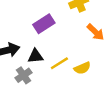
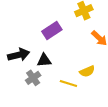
yellow line: (59, 63) -> (68, 83), moved, turned 49

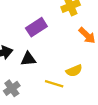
gray cross: (33, 78) -> (12, 88), moved

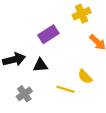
yellow semicircle: (74, 71) -> (85, 77), turned 70

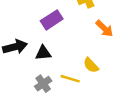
gray cross: (24, 94) -> (43, 84), moved

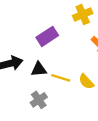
yellow line: (70, 79) -> (61, 78), moved

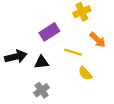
yellow line: (61, 78) -> (73, 52), moved

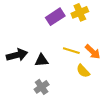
purple rectangle: (49, 32) -> (55, 17), moved
orange arrow: (98, 40) -> (93, 52), moved

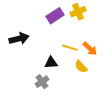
black arrow: (17, 55) -> (19, 39), moved
black triangle: (42, 60) -> (51, 63), moved

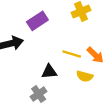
purple rectangle: (55, 16) -> (37, 21), moved
yellow semicircle: (81, 67) -> (85, 76), turned -32

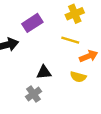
yellow line: (72, 54) -> (70, 40), moved
orange arrow: (95, 55) -> (89, 56), turned -66

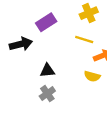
black triangle: (44, 72) -> (47, 71), moved

